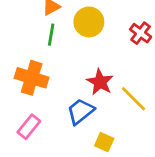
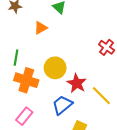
yellow circle: (89, 22) -> (55, 68), moved
green line: (51, 35) -> (16, 58), moved

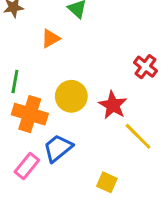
red star: (77, 83) -> (113, 105), moved
blue trapezoid: (62, 105) -> (58, 148), moved

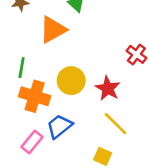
orange triangle: (51, 38) -> (53, 30), size x1.6
yellow line: (138, 136) -> (116, 124), moved

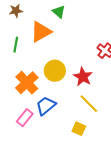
green line: (22, 68) -> (16, 45), moved
orange cross: (35, 96) -> (27, 83), turned 30

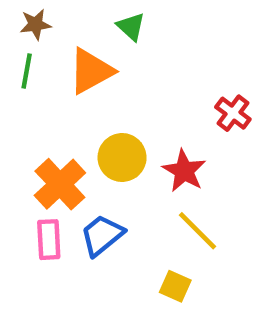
green line: (16, 45) -> (27, 71), moved
pink rectangle: (25, 118) -> (49, 240), moved, turned -42

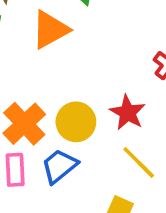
yellow circle: (122, 158) -> (76, 122), moved

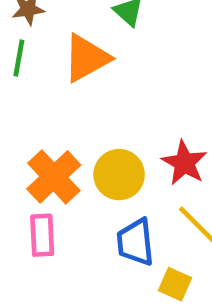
blue trapezoid: (59, 166) -> (135, 242), moved, turned -57

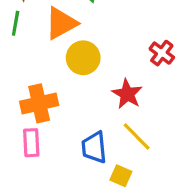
yellow circle: (119, 175) -> (83, 58), moved
orange cross: (54, 177) -> (39, 103), turned 30

